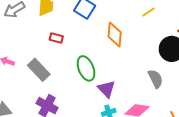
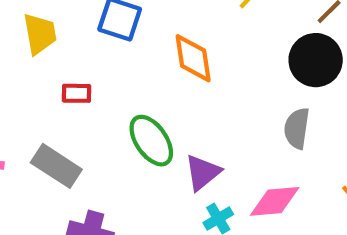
gray semicircle: (155, 79) -> (297, 128), turned -132
purple triangle: (106, 89) -> (203, 173), turned 48

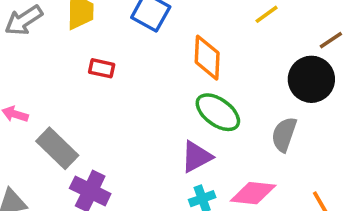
green ellipse: (151, 141) -> (218, 112), moved, turned -30
gray rectangle: (56, 166) -> (57, 148), moved

